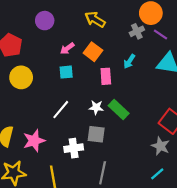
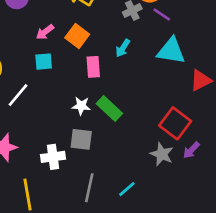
white line: (61, 110) -> (18, 95), moved
cyan line: (157, 174) -> (127, 189), moved

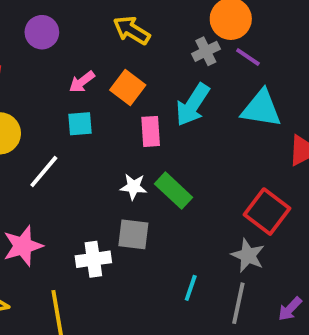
cyan arrow: (123, 48) -> (193, 105), size x1.6
purple arrow: (191, 150) -> (290, 309), moved
gray line: (89, 188) -> (238, 303), moved
cyan line: (127, 189) -> (191, 288), moved, turned -30

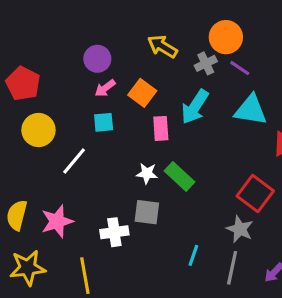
yellow arrow: (132, 30) -> (162, 46), moved
purple circle: (42, 32) -> (97, 59), moved

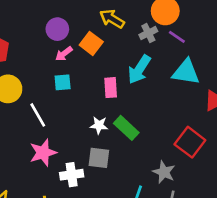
orange square: (142, 93) -> (91, 43), moved
white line: (74, 161) -> (38, 115), turned -70
pink star: (57, 221) -> (43, 153), moved
gray star: (240, 229) -> (164, 172), moved

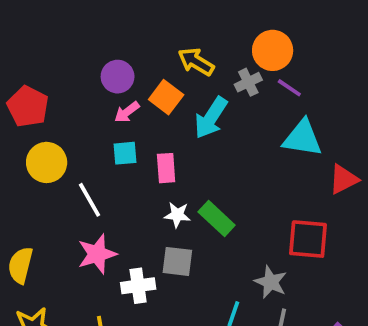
cyan arrow: (139, 69) -> (211, 118), moved
pink rectangle: (111, 88) -> (166, 168), moved
red square: (190, 142) -> (308, 239), turned -32

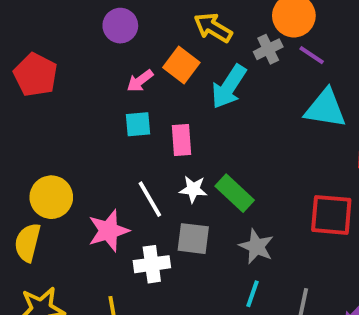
purple circle: (118, 77) -> (120, 26), moved
yellow circle: (47, 162) -> (51, 197), moved
white line: (90, 200) -> (150, 199), moved
gray star: (271, 282) -> (256, 246), moved

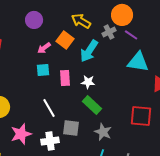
white star: (193, 189) -> (88, 82), moved
pink star: (108, 231) -> (21, 134), moved

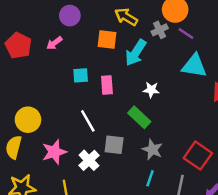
orange square: (65, 40) -> (107, 40), turned -30
pink arrow: (44, 48) -> (54, 43), moved
white star: (88, 82) -> (151, 90), moved
red square: (141, 116) -> (198, 156), moved, turned 30
white cross: (50, 141) -> (89, 160), turned -36

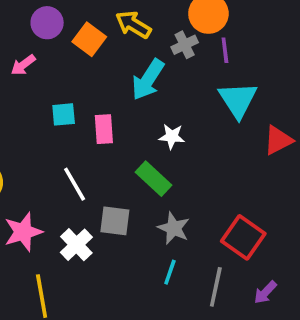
purple line: (186, 34) -> (225, 50), turned 49
orange square: (107, 40) -> (89, 39), moved, turned 30
cyan triangle: (194, 66) -> (238, 100), turned 48

